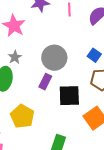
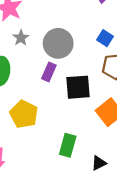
gray star: (15, 57) -> (21, 38), moved

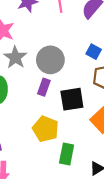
gray star: (21, 38) -> (15, 57), size x1.5
yellow pentagon: (24, 114) -> (46, 129), moved

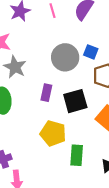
gray circle: (50, 60) -> (65, 57), moved

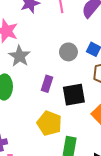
gray circle: (65, 57) -> (68, 52), size x0.7

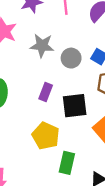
gray star: (19, 56) -> (42, 46), moved, turned -30

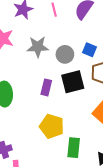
black square: (75, 106) -> (73, 82), moved

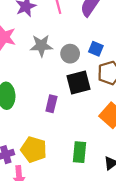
purple rectangle: (46, 87) -> (51, 104), moved
yellow pentagon: (52, 126) -> (34, 150), moved

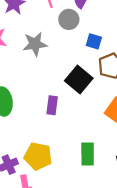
gray circle: (70, 54) -> (69, 19), moved
black square: (78, 83) -> (79, 79), turned -30

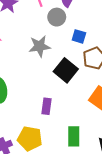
gray star: (35, 44) -> (40, 46), moved
purple rectangle: (52, 105) -> (47, 106), moved

